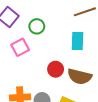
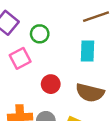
red circle: (56, 69) -> (51, 84), moved

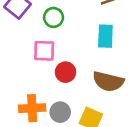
pink square: (20, 58) -> (44, 51), moved, turned 30

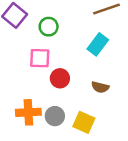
cyan rectangle: (105, 36) -> (98, 44), turned 35
brown semicircle: (108, 81) -> (100, 87), size x0.6

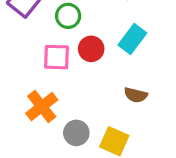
red circle: (60, 78) -> (91, 49), moved
orange cross: (28, 112) -> (42, 107), moved, turned -35

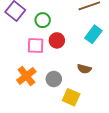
cyan rectangle: (132, 39) -> (93, 34), moved
gray circle: (76, 133) -> (54, 79), moved

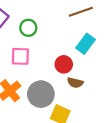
red circle: (57, 40) -> (64, 64), moved
gray circle: (54, 79) -> (41, 94), size x1.5

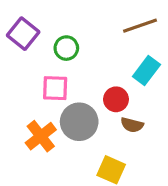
gray circle: (41, 94) -> (79, 122), moved

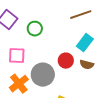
pink square: (55, 88) -> (17, 56), moved
brown semicircle: (132, 125) -> (87, 65), moved

